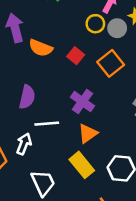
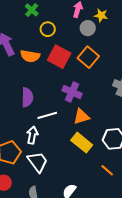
yellow circle: (95, 24) -> (48, 29), moved
red square: (76, 56) -> (59, 57), size x1.6
orange triangle: (88, 133) -> (81, 117), turned 30
white trapezoid: (43, 183) -> (38, 162), moved

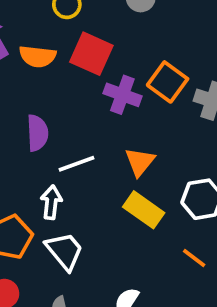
orange square: (88, 57) -> (168, 82), moved
purple cross: (72, 92) -> (122, 95), moved
orange triangle: (81, 117) -> (140, 162), turned -30

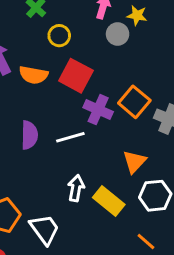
orange triangle: (140, 162) -> (134, 162), moved
white line: (77, 164) -> (70, 137), moved
white arrow: (51, 202) -> (76, 188), moved

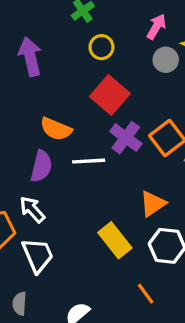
orange semicircle: (34, 75) -> (56, 129), moved
purple semicircle: (29, 135) -> (41, 166), moved
white arrow: (76, 188) -> (32, 210), moved, turned -65

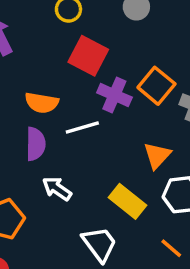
white arrow: (32, 210) -> (57, 189), moved
white trapezoid: (38, 255) -> (99, 244), moved

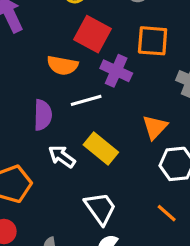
orange square: (156, 86) -> (153, 41), moved, turned -36
orange semicircle: (42, 103) -> (62, 65), moved
yellow rectangle: (128, 201) -> (101, 148), moved

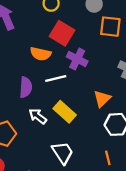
orange square: (153, 41) -> (110, 27), moved
orange line: (167, 213) -> (108, 158), turned 32

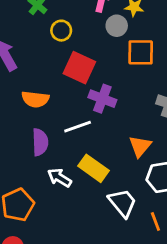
orange semicircle: (41, 54) -> (35, 99), moved
white trapezoid: (63, 153) -> (123, 203), moved

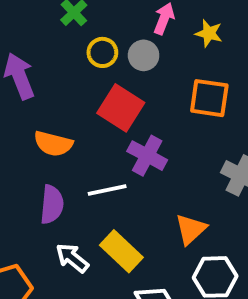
gray circle: (117, 26) -> (144, 55), moved

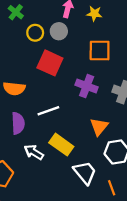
purple cross: (147, 156) -> (87, 86), moved

